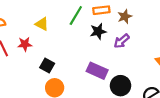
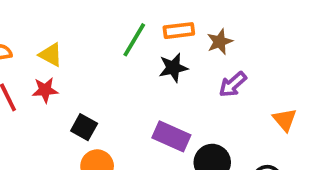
yellow triangle: (42, 24) -> (51, 55), moved
purple arrow: (122, 41) -> (233, 84), moved

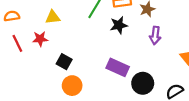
yellow triangle: (51, 55) -> (53, 17), moved, turned -35
purple arrow: (233, 84) -> (155, 35), turned -42

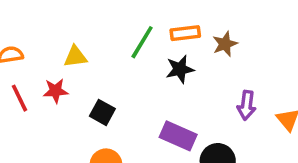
purple arrow: (155, 35) -> (247, 105), moved
black square: (64, 62) -> (102, 112), moved

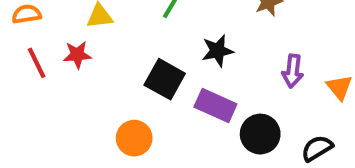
black star: (180, 69) -> (218, 51), moved
black square: (102, 112) -> (165, 79), moved, size x1.4

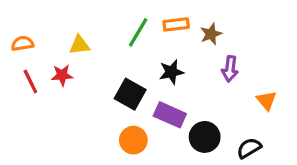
purple arrow: (293, 71) -> (230, 69), moved
orange circle: (134, 138) -> (133, 140), moved

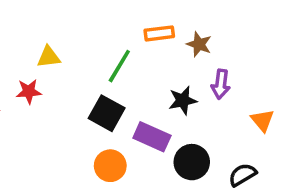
green line: (138, 32) -> (119, 66), moved
brown star: (211, 34) -> (199, 44), turned -30
black star: (171, 72) -> (183, 100), moved

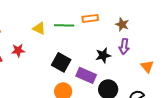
brown star: (199, 44) -> (122, 24), moved
yellow triangle: (49, 57) -> (39, 28), moved, turned 32
green line: (119, 66) -> (64, 25), moved, turned 60

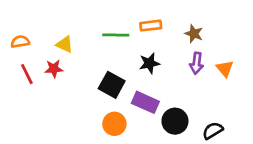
yellow triangle: (39, 28) -> (65, 44), moved
black star: (103, 55) -> (149, 63), moved
orange triangle: (147, 66) -> (225, 69), moved

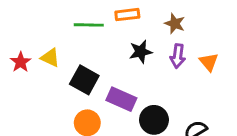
yellow triangle: (65, 44) -> (50, 58), moved
black star: (149, 63) -> (141, 52), moved
red star: (54, 69) -> (21, 62), turned -30

